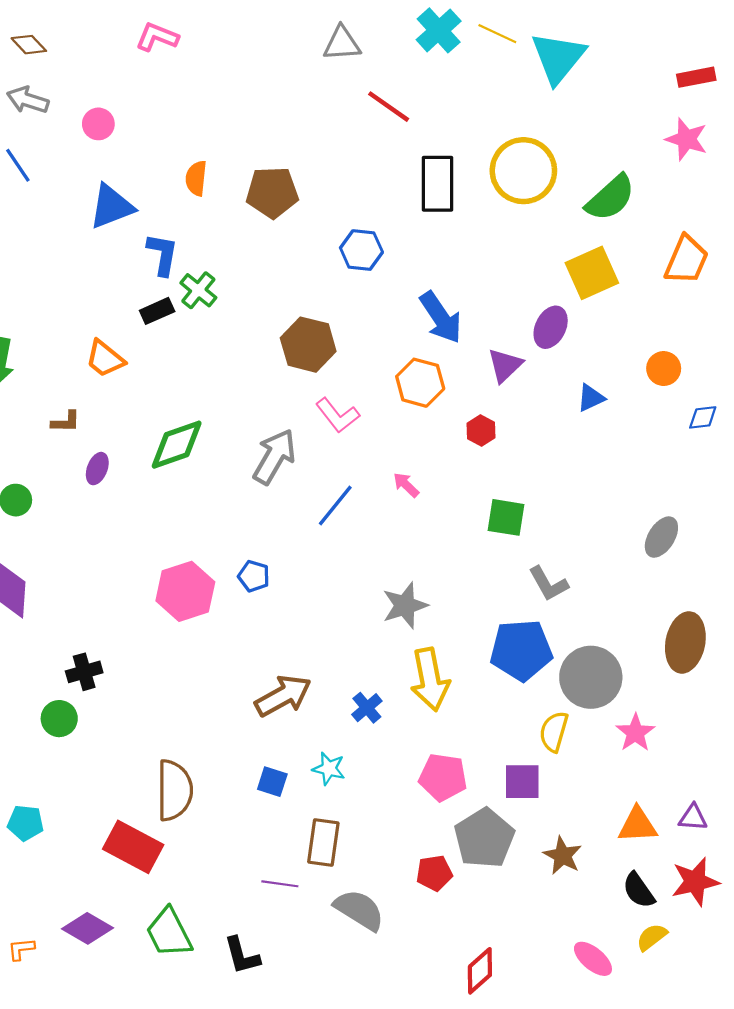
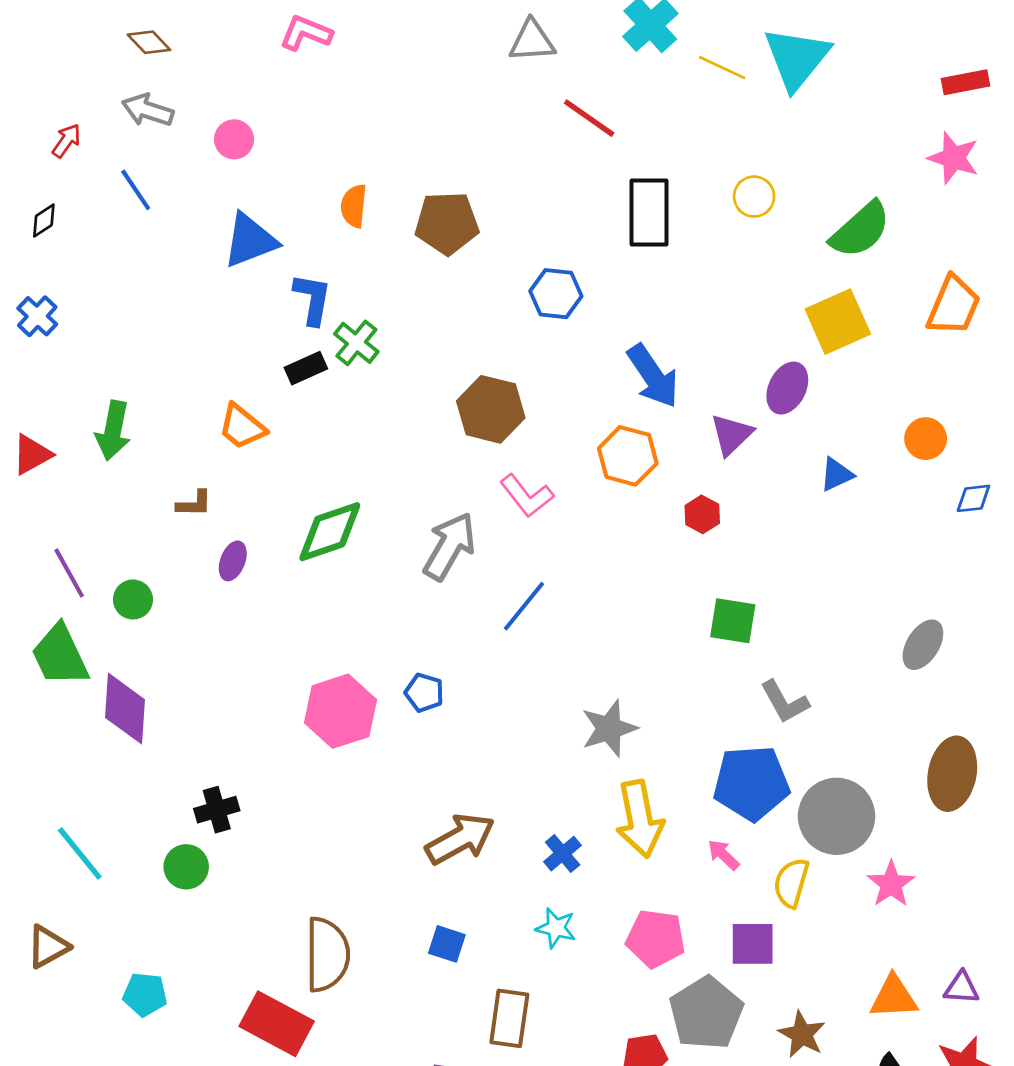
yellow line: (497, 34) -> (722, 68), moved
yellow circle: (523, 171) -> (754, 197), size x0.5
pink arrow: (406, 485) -> (723, 855), moved
cyan star: (329, 769) -> (556, 928), moved

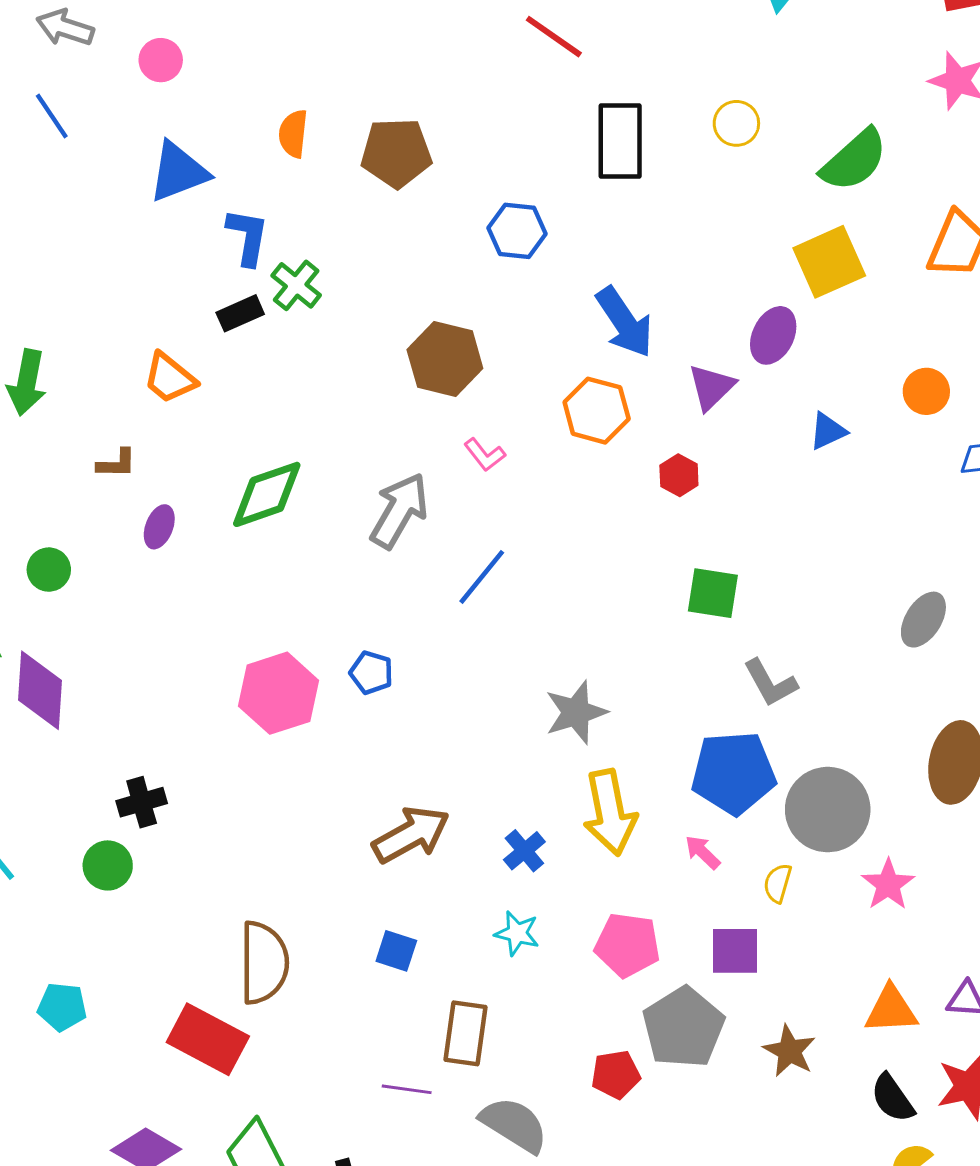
pink L-shape: (527, 496) -> (485, 455), size x0.7
yellow semicircle: (791, 883) -> (778, 883), size x0.7

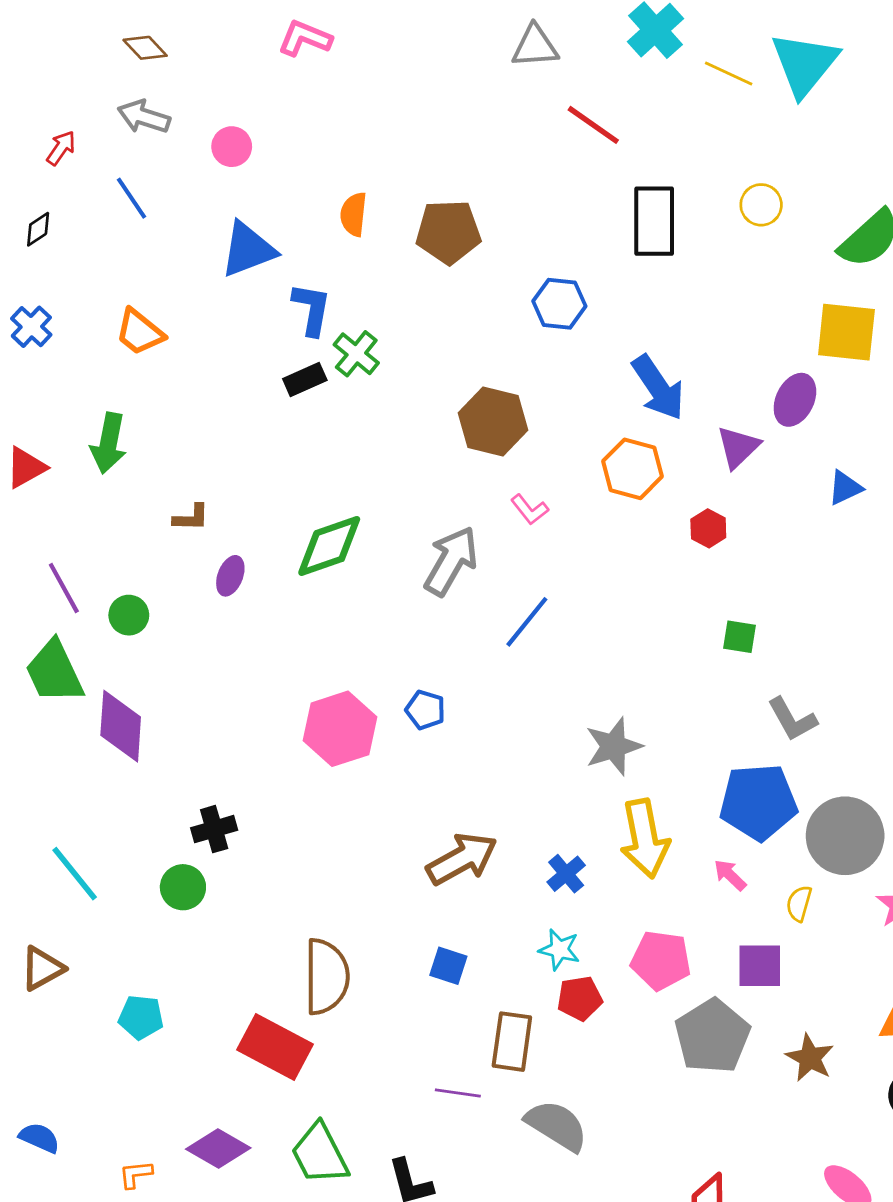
yellow square: (829, 262) -> (846, 332), turned 30
orange trapezoid: (170, 378) -> (140, 332), moved
green square: (713, 593) -> (739, 637), size x0.7
red pentagon: (616, 1075) -> (580, 998), moved

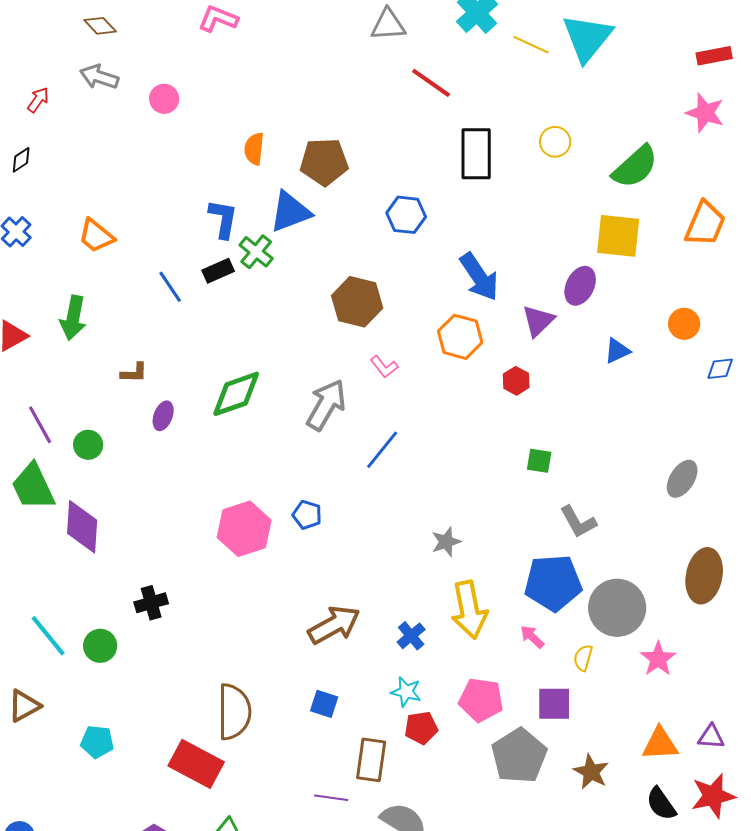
blue line: (132, 198) -> (170, 287), moved
blue triangle: (248, 250) -> (290, 212), moved
gray star: (614, 746) -> (446, 542), size x0.7
green circle: (183, 887) -> (100, 646), moved

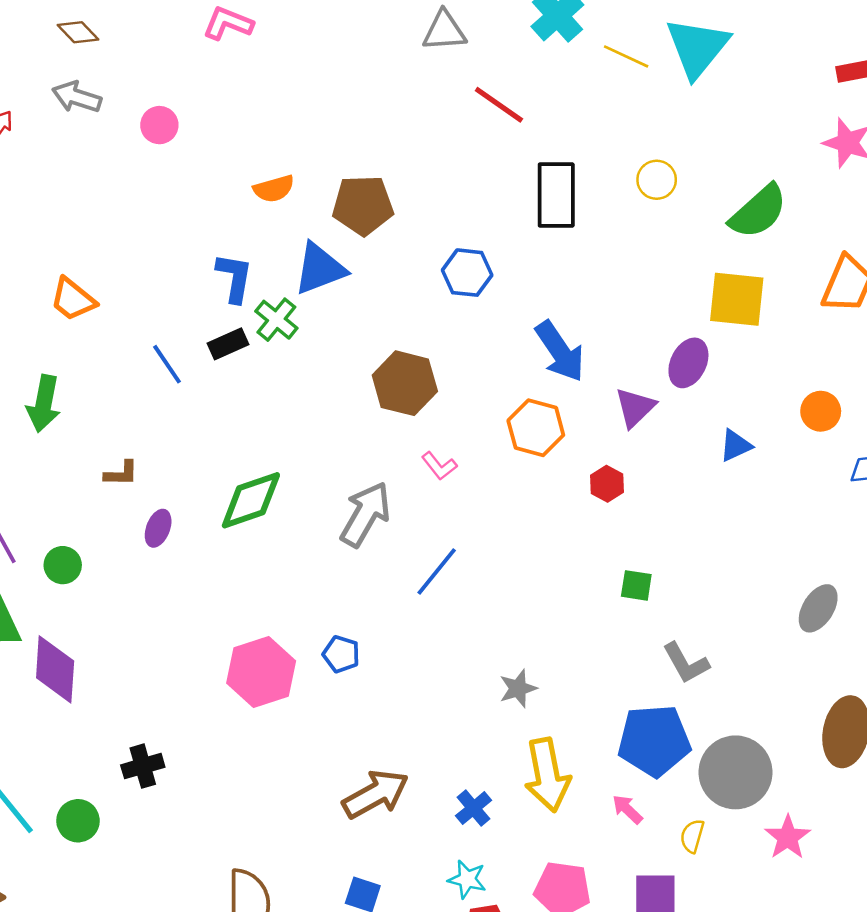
orange semicircle: (254, 149) -> (274, 189), turned -112

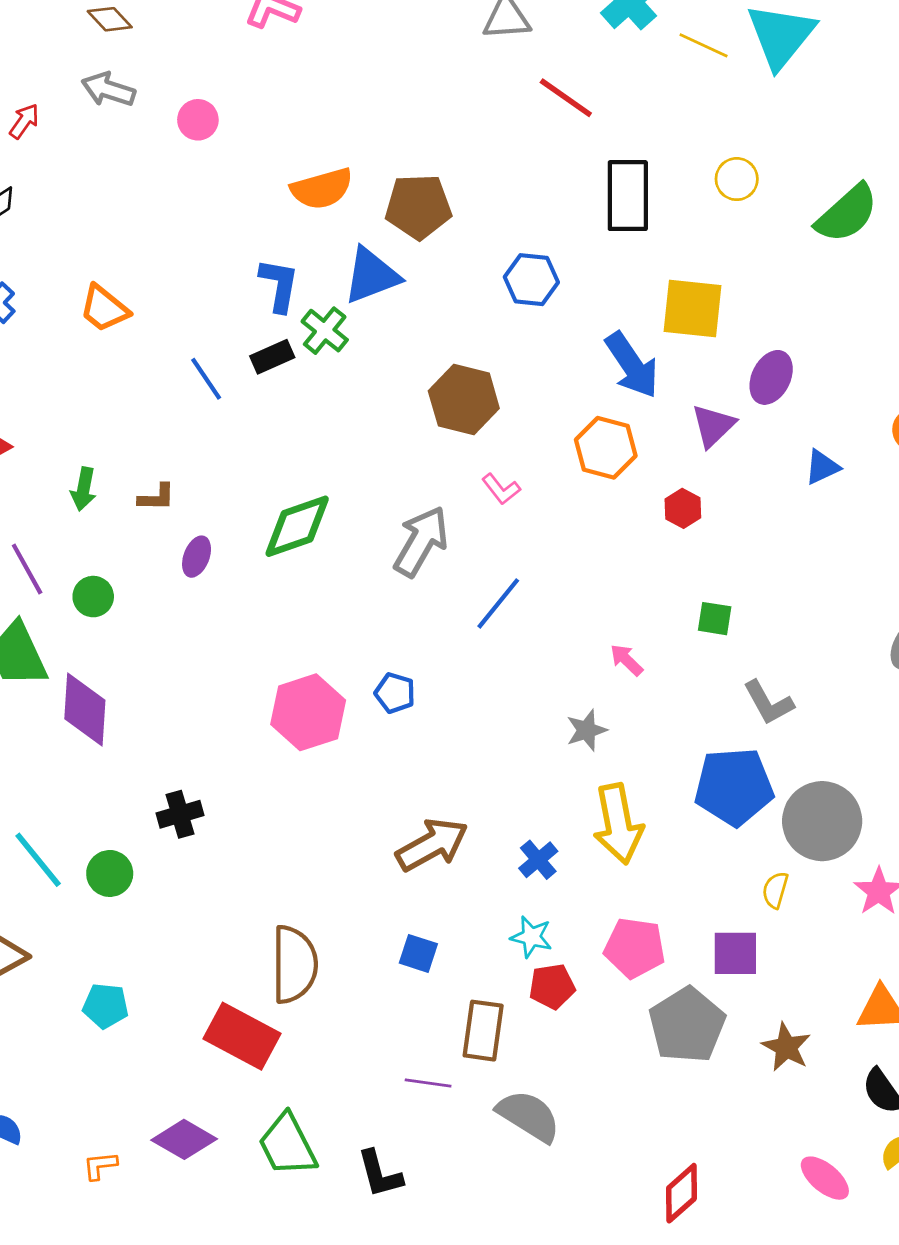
orange semicircle: (274, 189) -> (322, 189), size x1.4
yellow square: (737, 299) -> (693, 309), moved
green arrow: (44, 404) -> (84, 489), moved, size x0.7
pink arrow: (627, 809) -> (626, 660), moved

